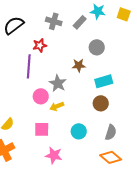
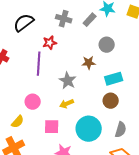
pink circle: (41, 96) -> (33, 102), moved
cyan circle: (79, 131) -> (89, 129), size x1.6

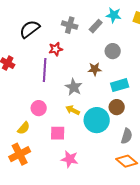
yellow arrow: (67, 104) -> (73, 110), turned 48
cyan circle: (89, 129) -> (97, 120), moved

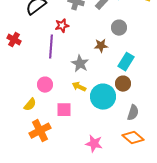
cyan rectangle: (120, 85) -> (126, 62), turned -42
orange cross: (20, 154) -> (40, 131), moved
pink star: (70, 159) -> (94, 144), moved

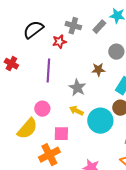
red star: (62, 26) -> (59, 42), moved
yellow semicircle: (30, 105) -> (27, 129), size x1.6
orange cross: (40, 131) -> (49, 155), moved

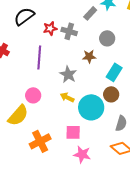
gray cross: (73, 26) -> (69, 31), moved
pink square: (61, 134) -> (73, 132), moved

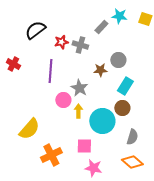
gray circle: (107, 38) -> (118, 60), moved
pink circle: (33, 95) -> (63, 100), moved
yellow arrow: (67, 97) -> (78, 111), turned 64

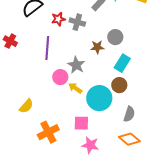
yellow arrow: (78, 111) -> (75, 88), turned -56
yellow semicircle: (29, 129) -> (26, 106), size x0.7

